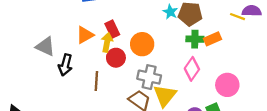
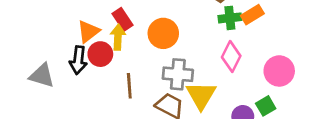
gray triangle: (45, 46) -> (42, 76), moved
red circle: (116, 58) -> (100, 54), moved
black arrow: (65, 65) -> (78, 60), moved
brown line: (96, 81) -> (129, 86), moved

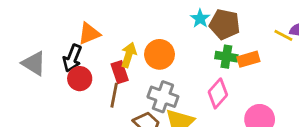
red rectangle: (123, 19) -> (120, 72), moved
yellow arrow: (118, 37) -> (129, 55), moved
red circle: (100, 54) -> (80, 79), moved

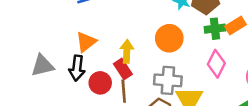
orange circle: (159, 54) -> (169, 38), moved
gray triangle: (34, 63) -> (43, 66), moved, turned -30
red circle: (80, 79) -> (100, 83), moved

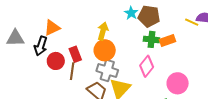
orange circle: (169, 38) -> (105, 50), moved
yellow arrow: (127, 51) -> (103, 31), moved

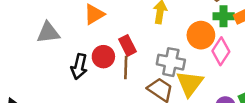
black arrow: (41, 46) -> (79, 67), moved
orange circle: (105, 50) -> (201, 35), moved

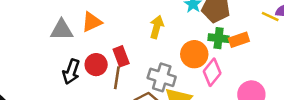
gray triangle: (48, 33) -> (62, 30), moved

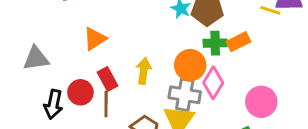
orange triangle: (92, 22) -> (95, 39), moved
yellow arrow: (157, 27) -> (144, 71), moved
gray cross: (162, 77) -> (185, 95), moved

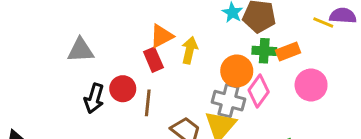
orange triangle: (95, 39) -> (162, 36), moved
yellow arrow: (144, 71) -> (190, 50), moved
red rectangle: (107, 79) -> (153, 60), moved
pink circle: (261, 102) -> (311, 85), moved

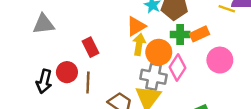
orange triangle: (162, 36) -> (136, 26), moved
gray triangle: (81, 50) -> (44, 24), moved
yellow arrow: (190, 50) -> (139, 44), moved

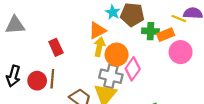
orange rectangle: (200, 34) -> (166, 35), moved
green cross: (180, 35) -> (150, 31), moved
pink circle: (220, 60) -> (181, 52), moved
red circle: (67, 72) -> (37, 81), moved

